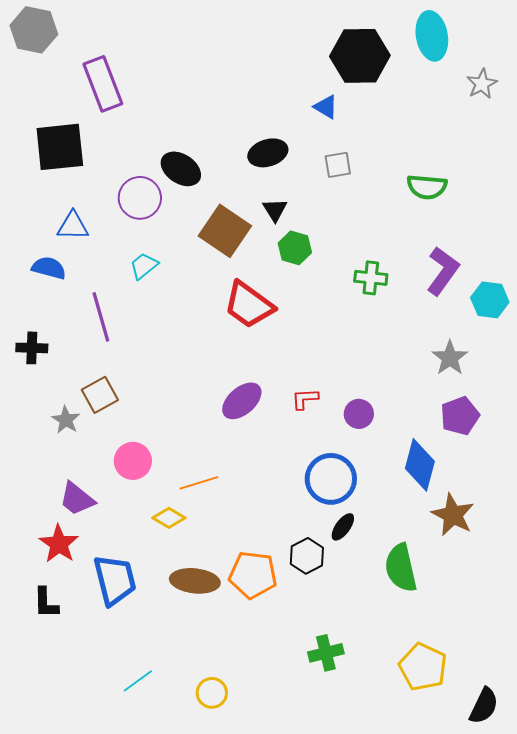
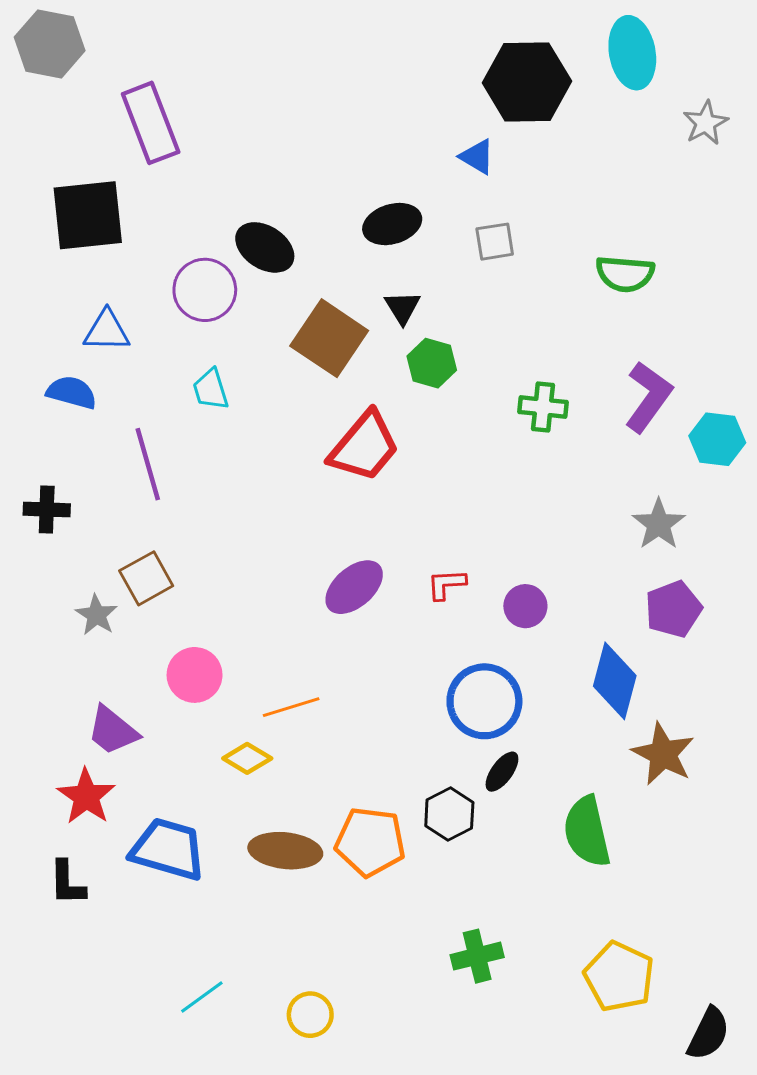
cyan trapezoid: (144, 266) -> (211, 389), turned -68
red trapezoid: (249, 305) -> (364, 447), turned -86
blue trapezoid: (115, 580) -> (168, 849), turned -60

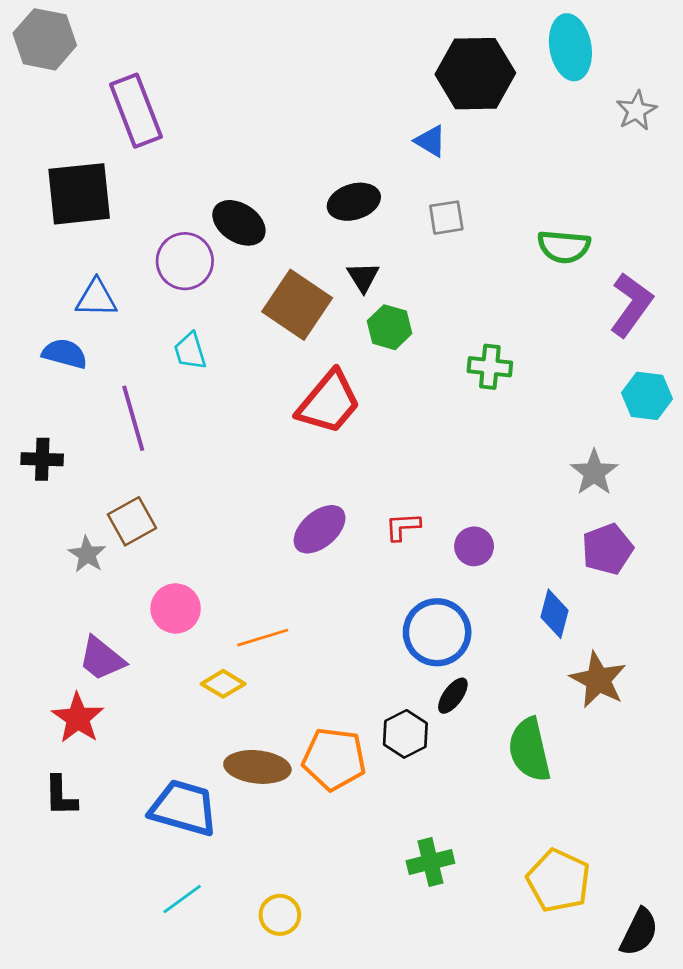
purple L-shape: (648, 397) -> (631, 305), moved
blue diamond: (615, 681) -> (555, 614), size x0.7
blue trapezoid: (168, 849) -> (183, 808), moved

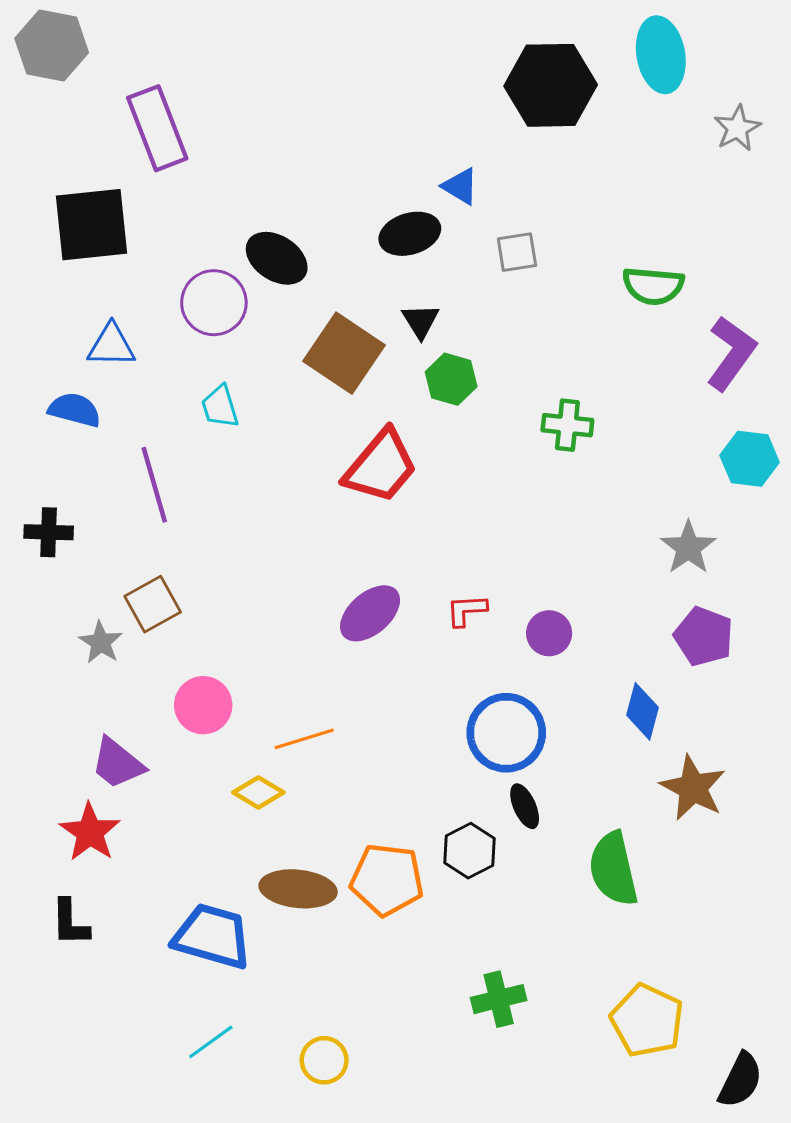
blue triangle: (430, 141) -> (460, 186), moved
purple pentagon: (607, 549) -> (704, 636), turned -30
black ellipse: (453, 696) -> (525, 806), turned -60

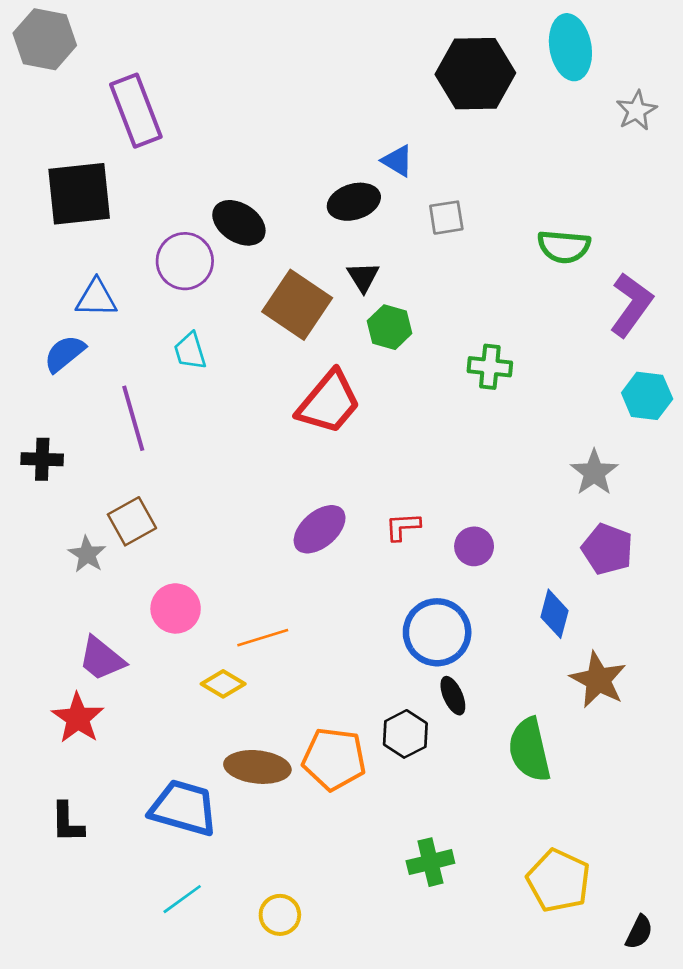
blue semicircle: (75, 410) -> (65, 354), turned -54
black L-shape: (70, 923) -> (67, 822), moved
black semicircle: (740, 1080) -> (639, 932), size x0.7

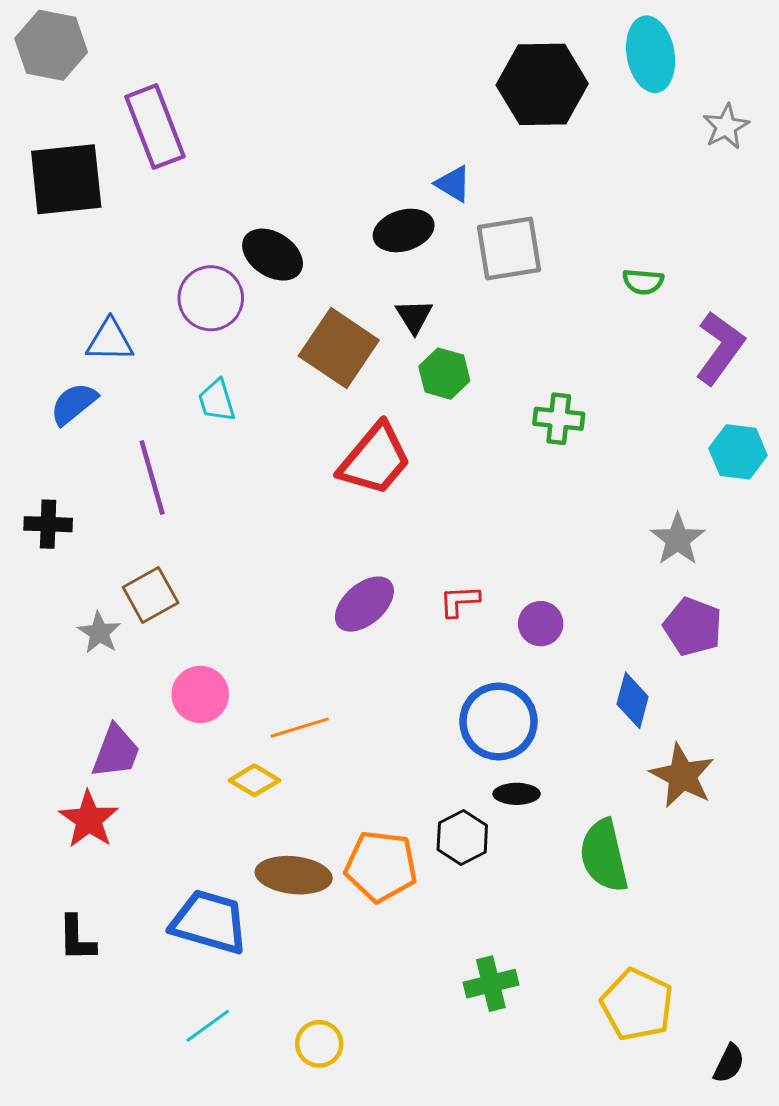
black square: (79, 194) -> (66, 179), moved
gray square: (446, 218) -> (509, 249), size x1.6
green semicircle: (564, 247) -> (643, 282), size x0.7
purple trapezoid: (102, 659) -> (116, 752), turned -108
black ellipse: (453, 696) -> (517, 794), turned -66

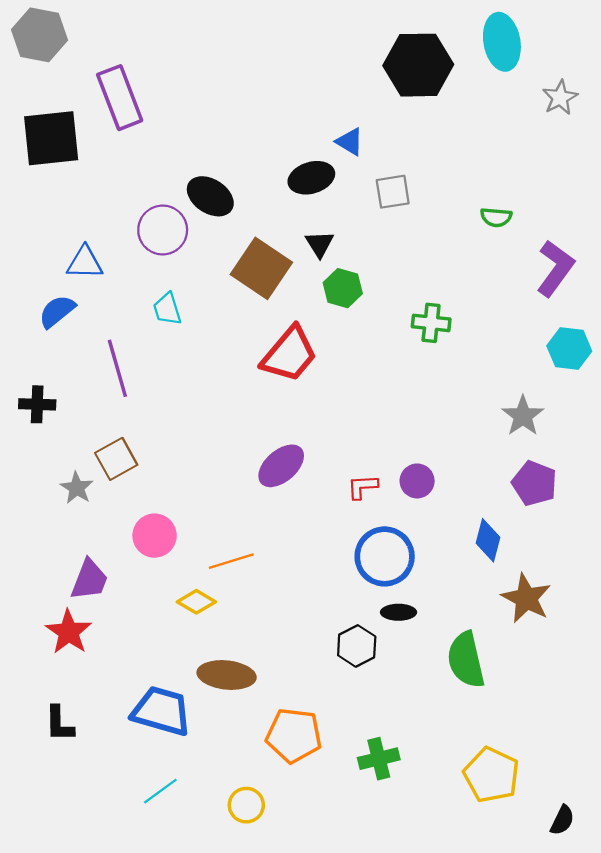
gray square: (509, 249) -> (393, 192), size x0.7
red L-shape: (459, 601) -> (362, 487), moved
orange pentagon: (381, 866) -> (294, 735), moved

